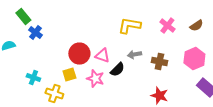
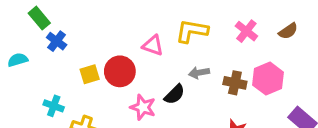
pink triangle: (102, 56) -> (153, 45), moved
pink hexagon: (194, 58) -> (268, 79), moved
yellow square: (69, 74) -> (90, 74), moved

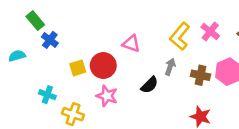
yellow L-shape: (192, 31) -> (180, 36), moved, turned -60
gray arrow: (199, 73) -> (170, 67), turned 119
pink star: (143, 107) -> (107, 96), moved

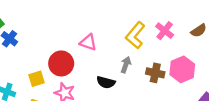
yellow square: (78, 68) -> (36, 79), moved
black semicircle: (149, 85) -> (106, 82), turned 60

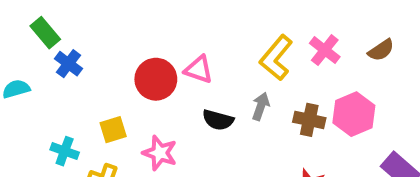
red circle: (61, 63) -> (156, 79), moved
black semicircle: (106, 82) -> (218, 120), moved

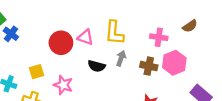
pink cross: (325, 50) -> (159, 37), moved, turned -30
yellow L-shape: (276, 58) -> (114, 33), moved, turned -35

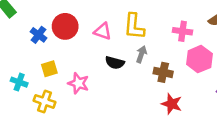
blue cross: (11, 34) -> (38, 35), moved
red circle: (61, 43) -> (65, 26), moved
brown cross: (149, 66) -> (163, 72), moved

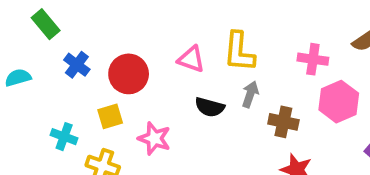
red circle: (65, 26) -> (129, 74), moved
blue cross: (38, 35) -> (77, 65), moved

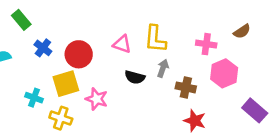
yellow square: (110, 116) -> (66, 84), size x1.5

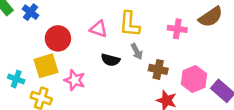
brown semicircle: (242, 31) -> (211, 17), size x1.5
blue cross: (43, 48) -> (30, 12), moved
gray arrow: (163, 68) -> (137, 52), turned 133
pink hexagon: (224, 73) -> (194, 79), moved

